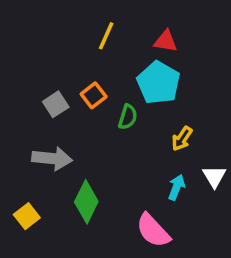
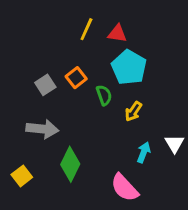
red triangle: (166, 41) -> (117, 34), moved
green semicircle: (128, 117) -> (104, 95), turned -36
yellow arrow: (182, 139) -> (133, 111), moved

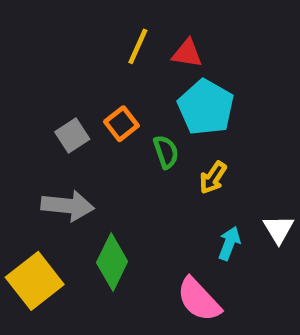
yellow square: (22, 176) -> (35, 281), size x1.6

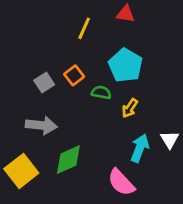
red triangle: (187, 53) -> (125, 14), moved
green semicircle: (166, 152) -> (101, 92), turned -60
cyan arrow: (229, 243) -> (140, 148), size x1.4
green diamond: (112, 262) -> (68, 160), turned 40

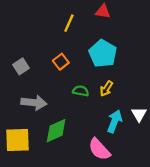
gray square: (44, 82) -> (21, 66), moved
green semicircle: (101, 92) -> (81, 91), moved
yellow square: (21, 171) -> (18, 140), turned 36

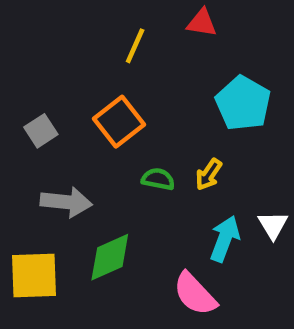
cyan pentagon: (103, 54) -> (243, 103), moved
orange square: (61, 62) -> (119, 122), size x1.5

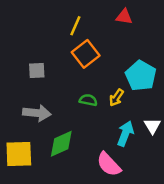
red triangle: (202, 23) -> (124, 17), moved
cyan pentagon: (243, 103) -> (141, 76), moved
orange square: (119, 122) -> (86, 54), moved
gray square: (41, 131) -> (37, 71), moved, turned 30

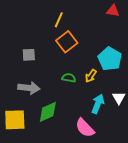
red triangle: (124, 17) -> (113, 11), moved

